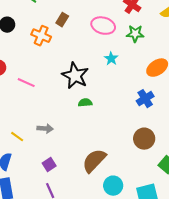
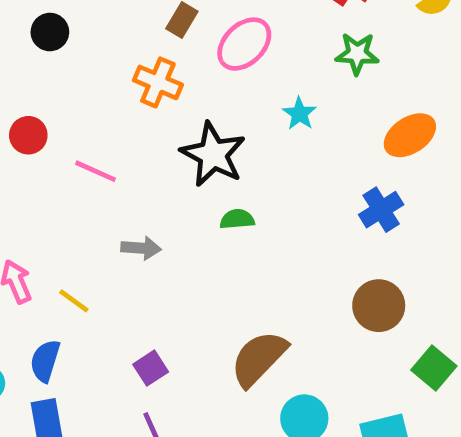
pink ellipse: (103, 26) -> (244, 44), moved, turned -60
orange cross: (41, 36) -> (158, 82), moved
gray arrow: (45, 129) -> (141, 248), moved

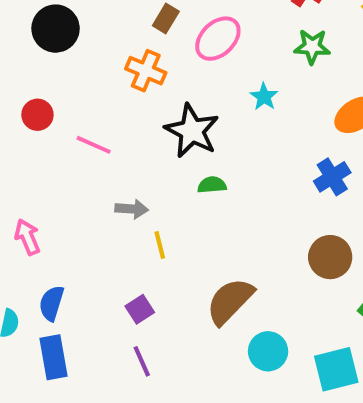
black circle: (50, 32) -> (56, 29), size x1.5
yellow line: (74, 301) -> (160, 245), moved, turned 40

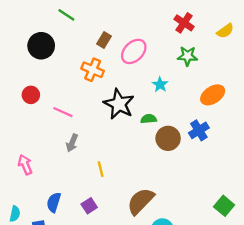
green semicircle: (212, 185) -> (149, 119), moved
gray arrow: (132, 209) -> (72, 143), moved, turned 108
brown circle: (330, 257) -> (168, 138), moved
blue semicircle: (52, 303) -> (54, 202), moved

